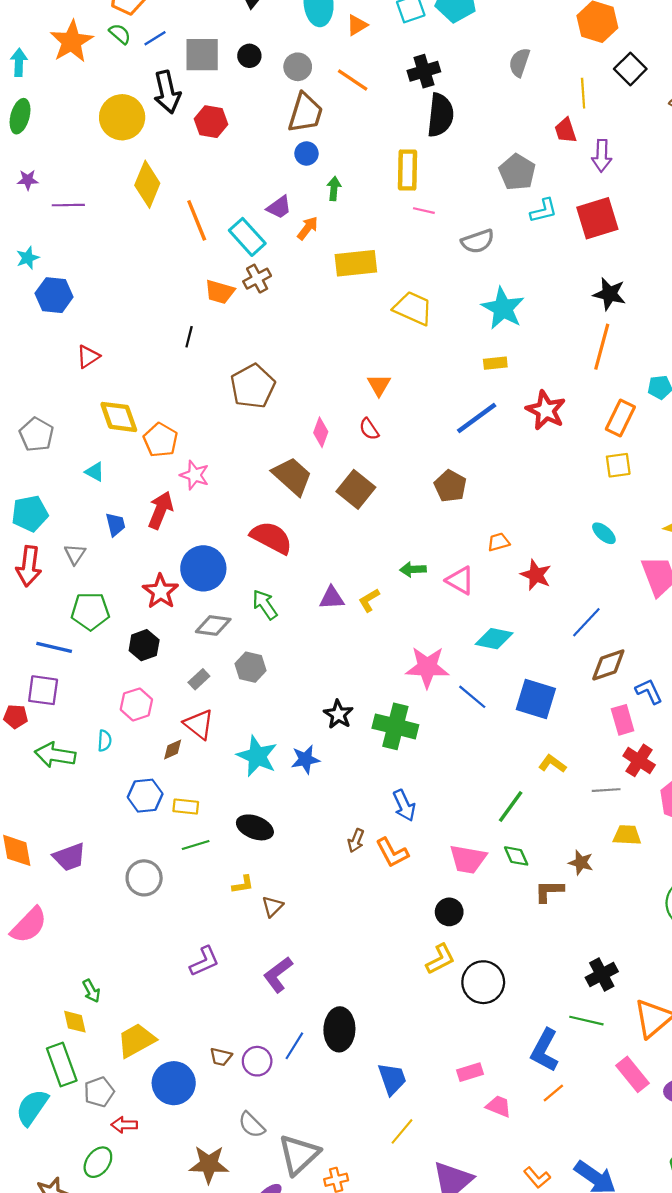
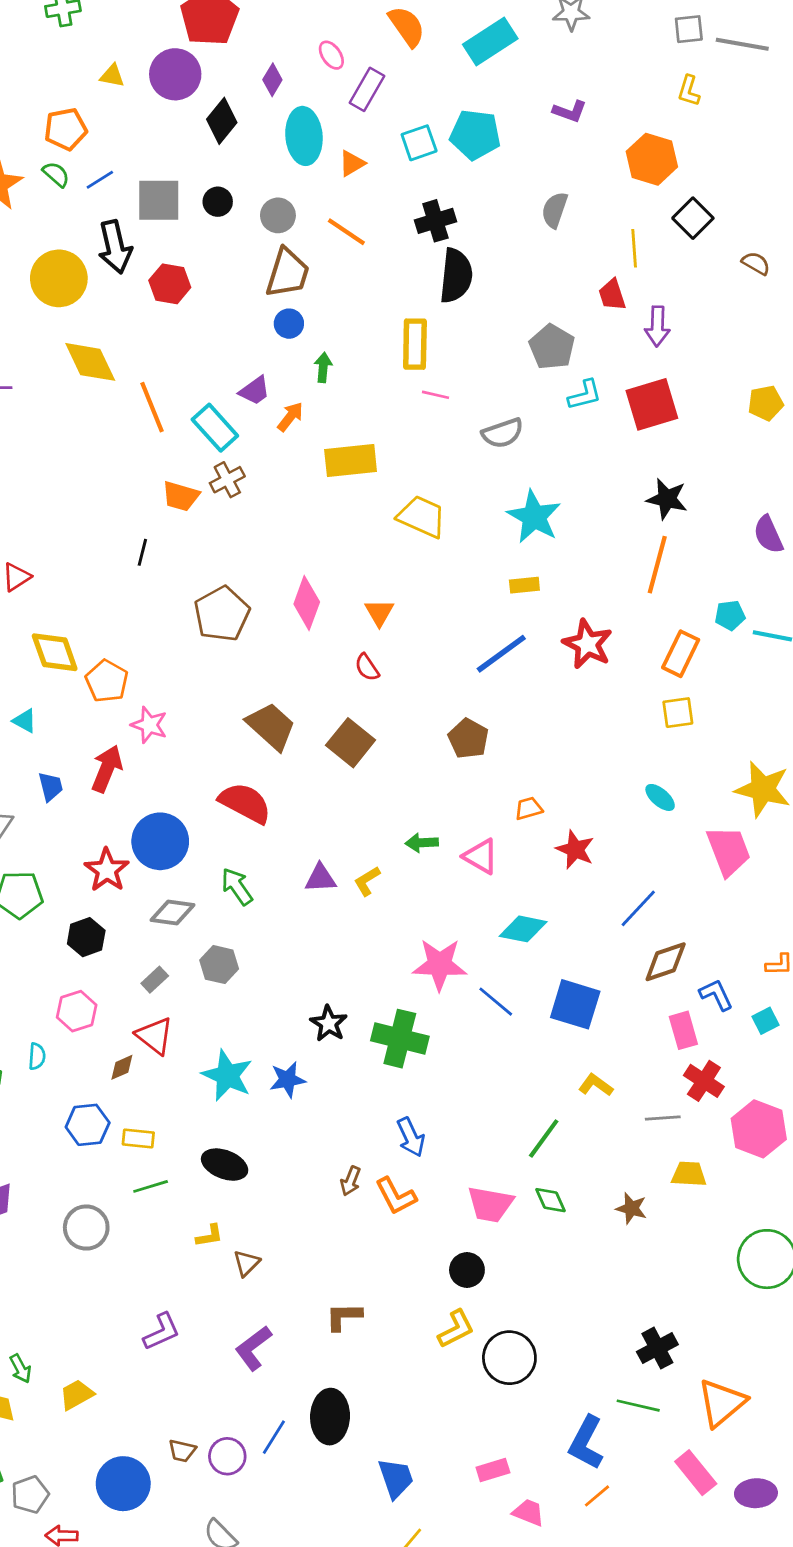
yellow diamond: (147, 184) -> (90, 362), turned -48
pink diamond: (321, 432) -> (307, 603), moved, size x1.4
brown L-shape: (549, 891) -> (344, 1317), moved
yellow trapezoid: (136, 1040) -> (77, 1395), moved, size x0.7

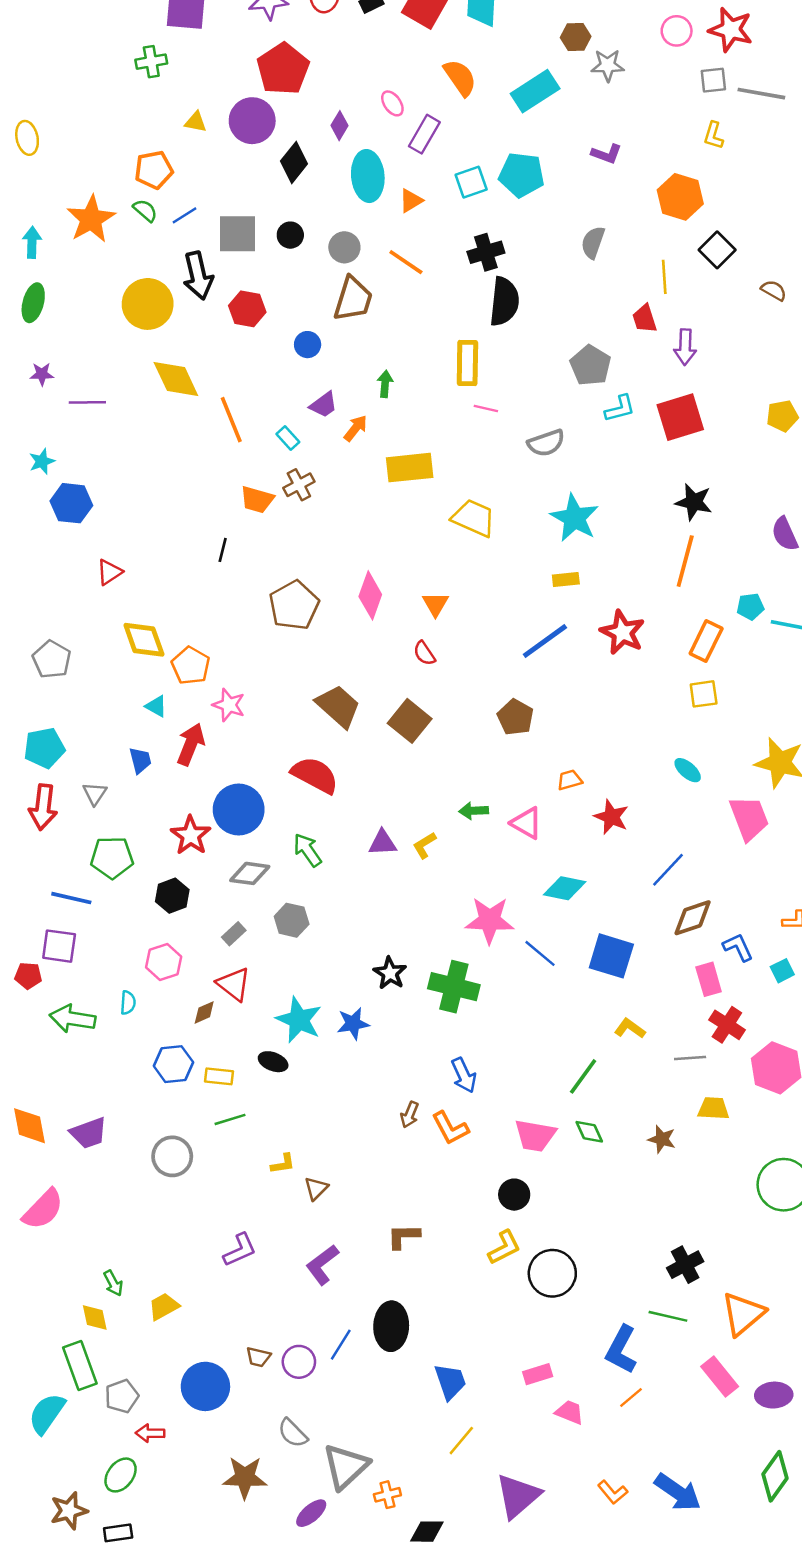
blue circle: (289, 324) -> (308, 345), moved
cyan rectangle: (215, 428) -> (288, 438), size x0.6
cyan triangle: (25, 721) -> (156, 706), moved
black ellipse: (225, 1165) -> (273, 1062), moved, size x0.7

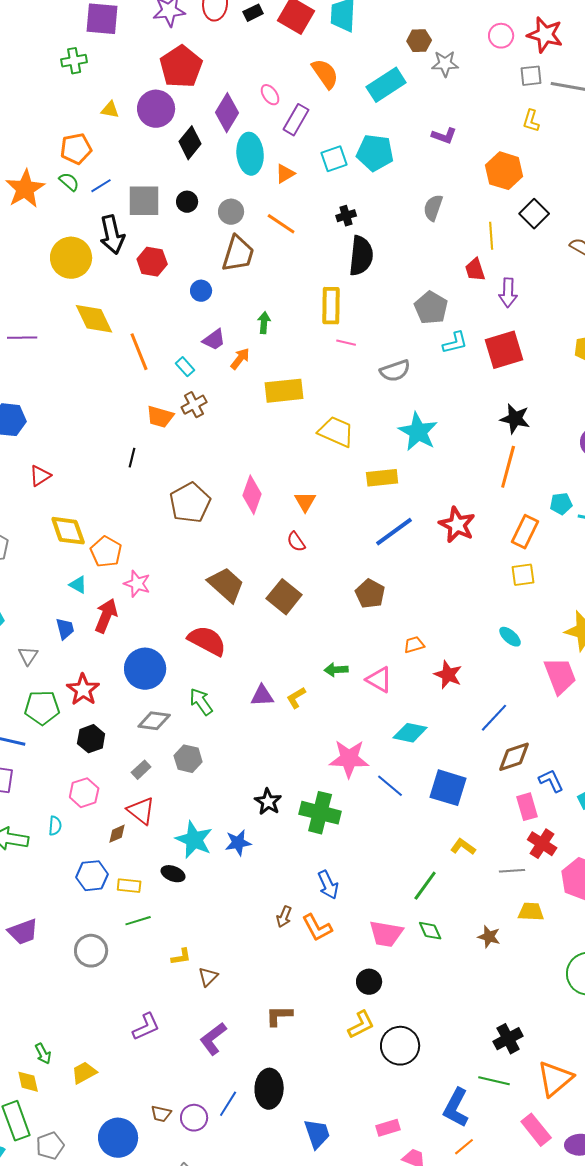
purple diamond: (340, 126) -> (227, 113), size x1.6
black cross: (486, 252) -> (346, 216), size x0.7
yellow rectangle: (566, 579) -> (382, 478), moved, size x1.4
red star: (191, 835) -> (83, 690), moved

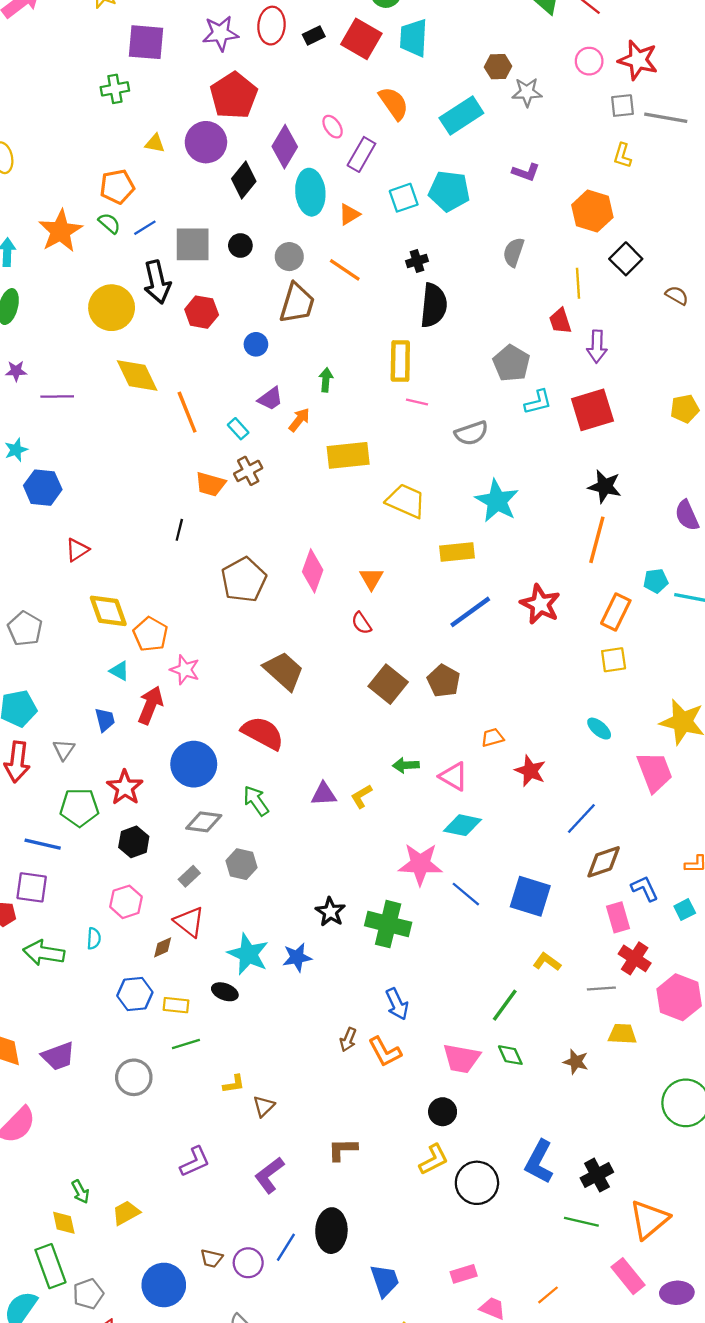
brown square: (284, 597) -> (388, 684), moved
cyan diamond: (410, 733) -> (463, 825), moved
blue L-shape: (456, 1108) -> (539, 1162), moved

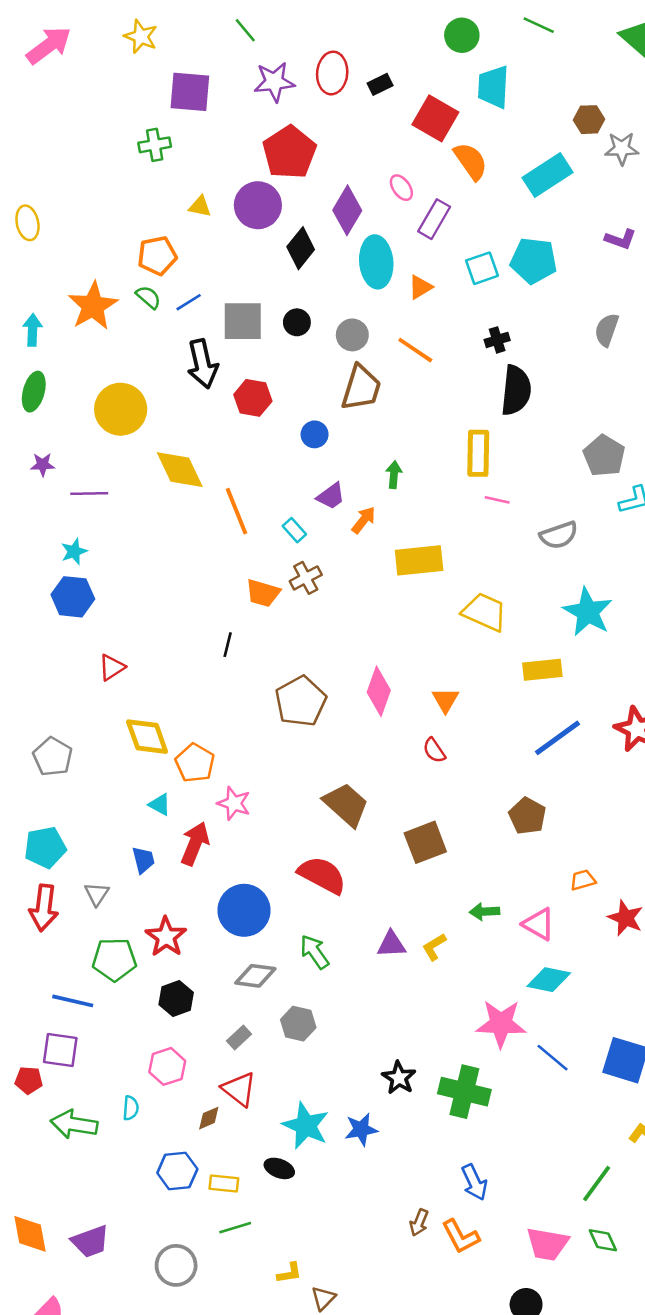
red square: (361, 39) -> (435, 118), moved
yellow circle: (112, 308) -> (121, 409), moved
cyan star: (16, 450) -> (74, 551), moved
brown square: (388, 684) -> (425, 842), moved, turned 30

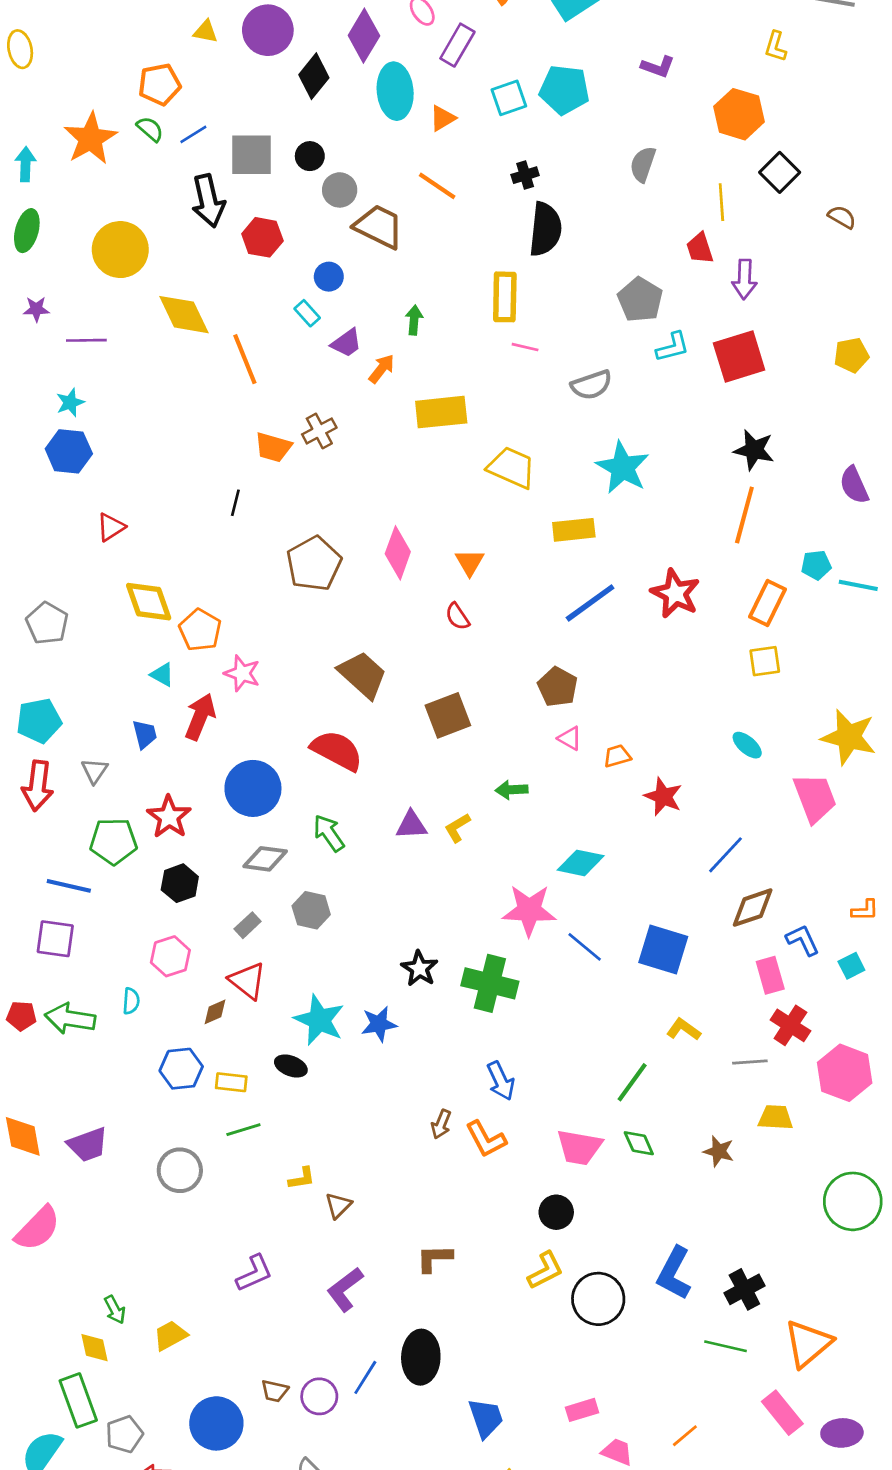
gray circle: (352, 335) -> (340, 190), moved
brown trapezoid: (361, 388) -> (379, 227), turned -81
cyan rectangle: (294, 530) -> (307, 313), moved
pink triangle: (539, 924) -> (570, 738), moved, size x0.7
red pentagon: (29, 1080) -> (21, 1016), moved

